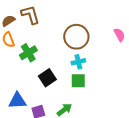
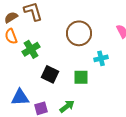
cyan cross: (78, 62) -> (101, 58), moved
black square: (47, 78) -> (50, 74), turned -30

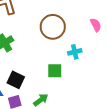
black square: (50, 74) -> (16, 80), moved

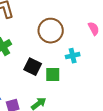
black square: (16, 80) -> (33, 67), moved

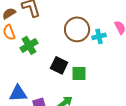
cyan cross: (73, 56) -> (99, 36), moved

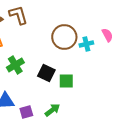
green cross: (29, 45) -> (15, 65), moved

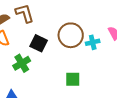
black square: (46, 73) -> (39, 43), moved

